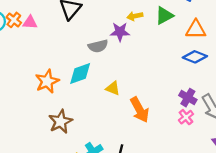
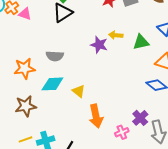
gray semicircle: (98, 46) -> (55, 56), moved
cyan diamond: (80, 73) -> (52, 84), moved
pink cross: (186, 117) -> (122, 132), moved

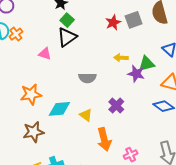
pink triangle: (25, 14) -> (45, 54), moved
purple star: (99, 45) -> (136, 74), moved
gray semicircle: (55, 56) -> (87, 78), moved
purple cross: (140, 118) -> (116, 106), moved

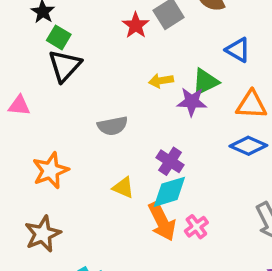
pink triangle: (45, 54) -> (19, 105), moved
orange star: (31, 94) -> (50, 170), moved
cyan diamond: (59, 109) -> (169, 192), moved
pink cross: (131, 155) -> (196, 227), moved

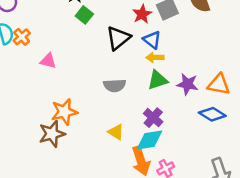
blue triangle: (238, 50) -> (152, 40), moved
black triangle: (65, 66) -> (118, 38), moved
green triangle: (205, 82) -> (158, 80), moved
purple star: (192, 102) -> (187, 84), moved
brown star: (43, 234) -> (52, 134), moved

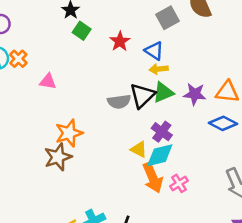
red star: (142, 14) -> (120, 41), moved
black triangle: (118, 38) -> (142, 96), moved
yellow triangle: (116, 132) -> (139, 149), moved

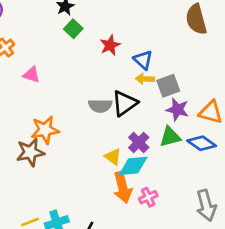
gray square: (168, 18) -> (168, 86), moved
green triangle: (163, 92) -> (170, 137), moved

